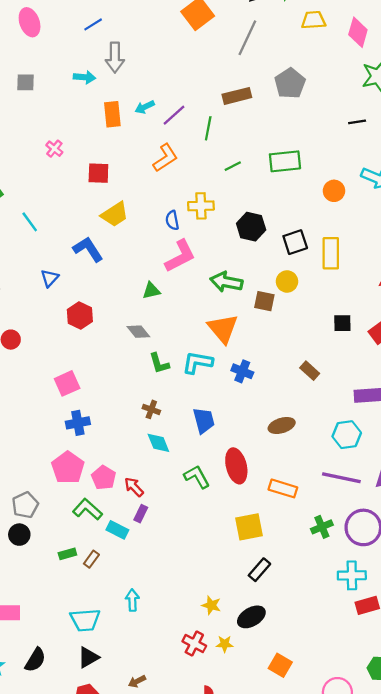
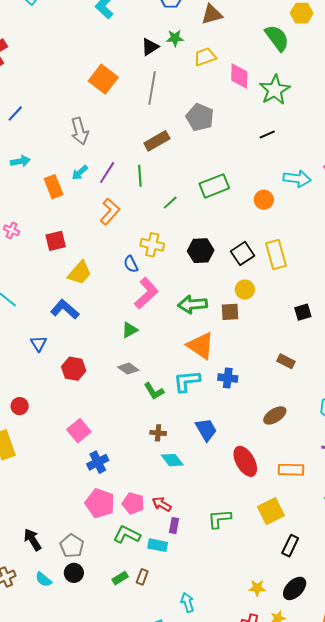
pink diamond: (358, 32) -> (239, 76), moved
gray arrow: (115, 57) -> (80, 131), moved
yellow cross: (201, 206) -> (152, 245), turned 30
green L-shape: (197, 477) -> (219, 519), moved, turned -50

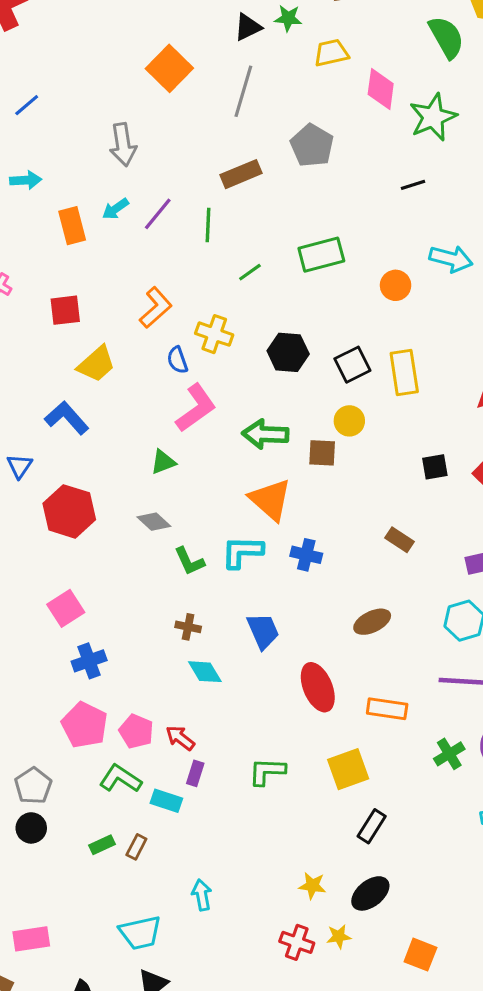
orange L-shape: (110, 212) -> (156, 308), moved
red hexagon: (74, 369) -> (69, 511), size x1.4

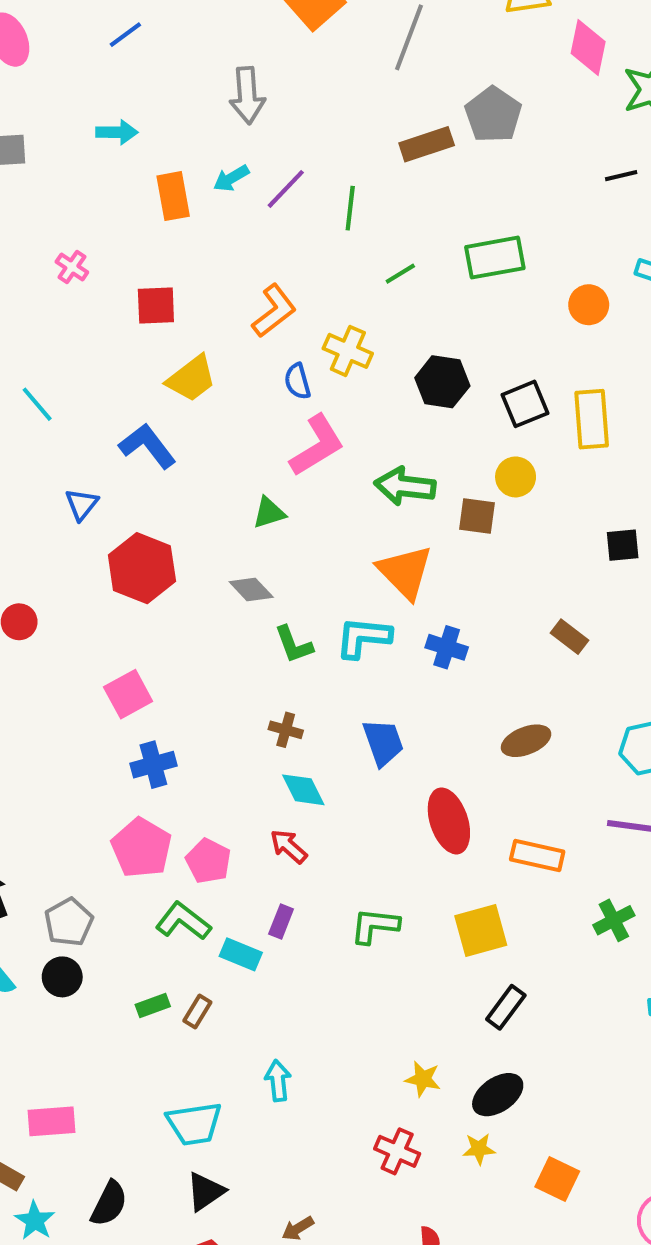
brown rectangle: (241, 174) -> (427, 144), moved
red arrow: (180, 738) -> (289, 846), moved
yellow star: (339, 936) -> (479, 1149), moved

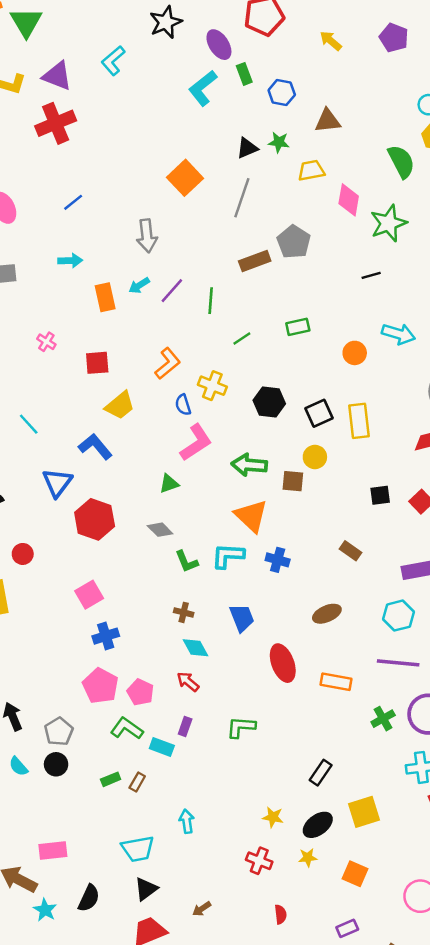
green rectangle: (495, 258) -> (298, 327), size x0.7
blue triangle: (82, 504) -> (57, 483), size x1.5
yellow square: (481, 931) -> (364, 812), moved

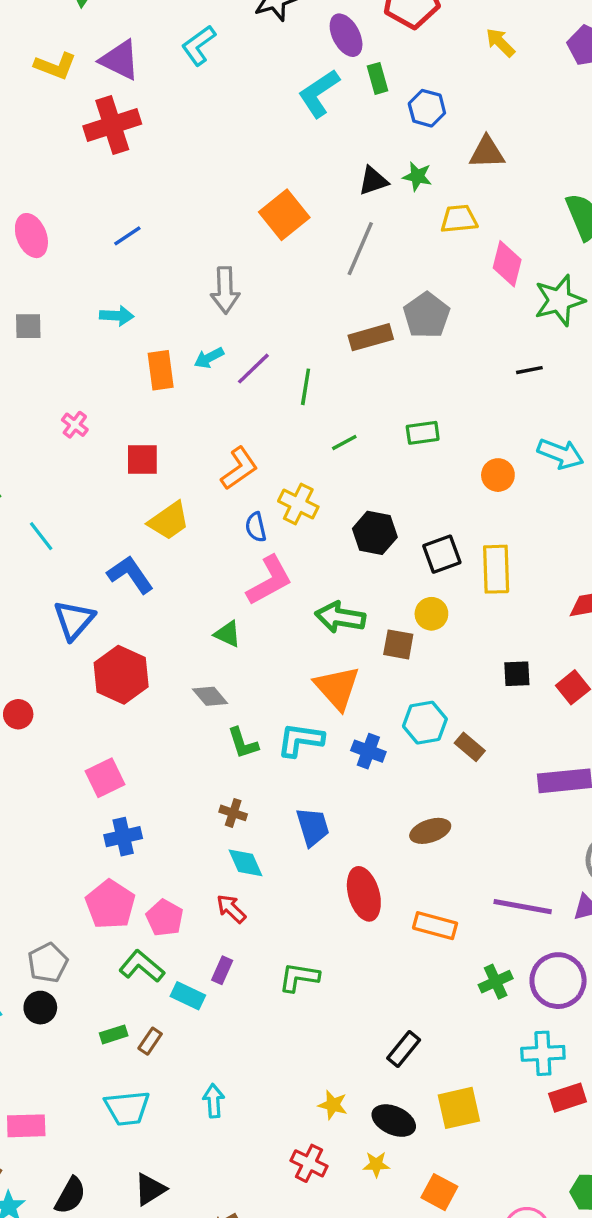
green triangle: (169, 484) -> (228, 634), turned 40
cyan hexagon: (398, 616) -> (425, 723), moved
black ellipse: (318, 825) -> (394, 1121), turned 56
cyan trapezoid: (138, 849) -> (127, 1108), moved

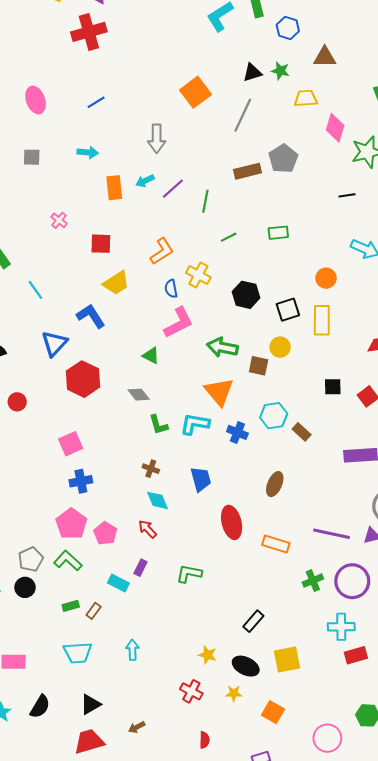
orange circle: (498, 475) -> (326, 278), moved
brown ellipse: (430, 831) -> (275, 484), turned -50
green L-shape: (142, 966) -> (68, 561), moved

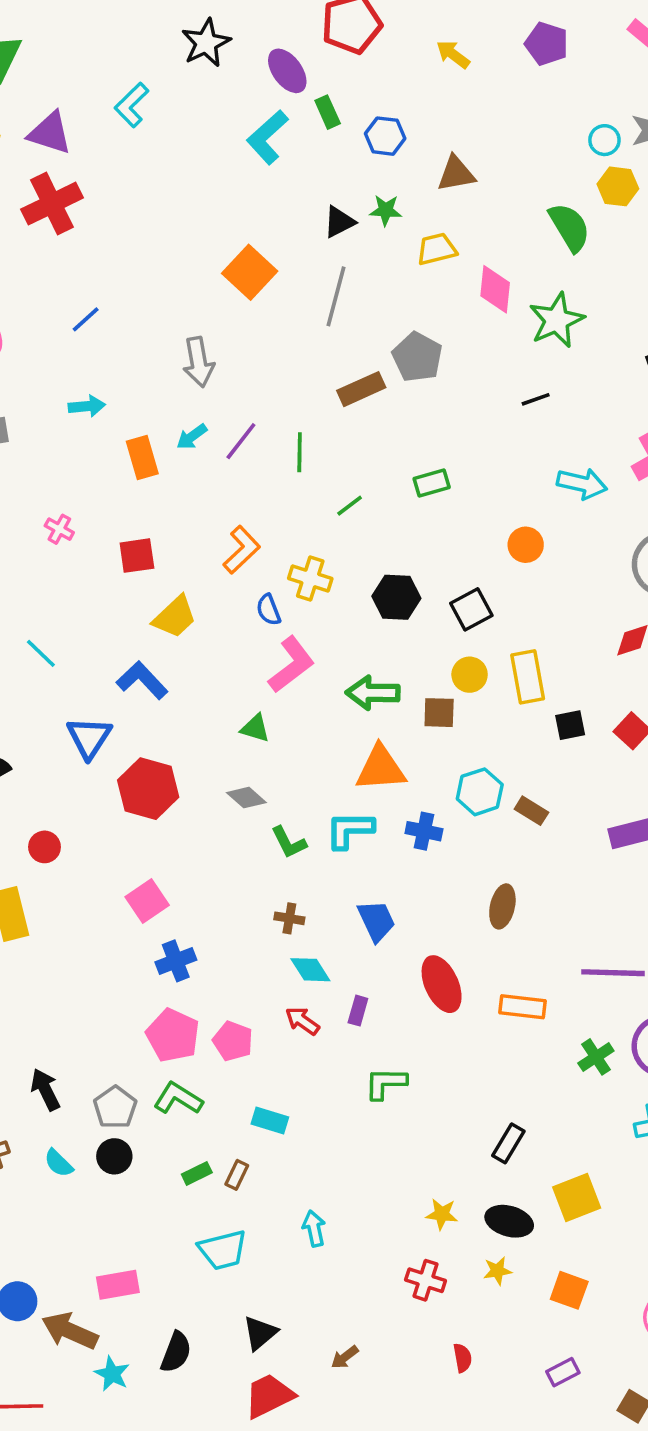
yellow rectangle: (322, 320) -> (528, 677), moved
orange triangle: (219, 392) -> (381, 768), turned -44
purple rectangle: (141, 568) -> (358, 1011), moved

